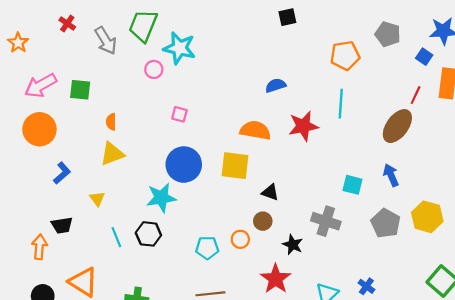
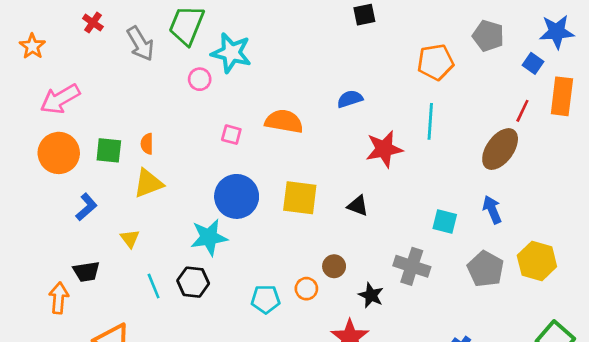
green square: (80, 90) -> (109, 150), moved
orange semicircle: (255, 130) -> (284, 121), moved
black triangle: (270, 192) -> (358, 206), moved

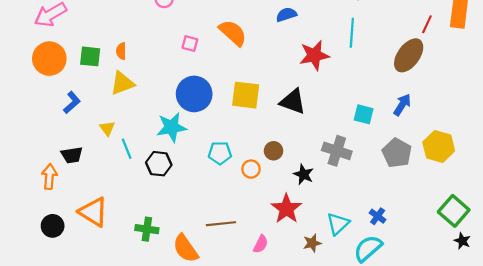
orange semicircle: (284, 121) -> (233, 33), turned 32
black triangle: (358, 206) -> (293, 101), size x1.5
blue arrow: (492, 210) -> (402, 105), turned 55
cyan line: (154, 286) -> (127, 149), moved
cyan pentagon: (266, 299) -> (220, 153), moved

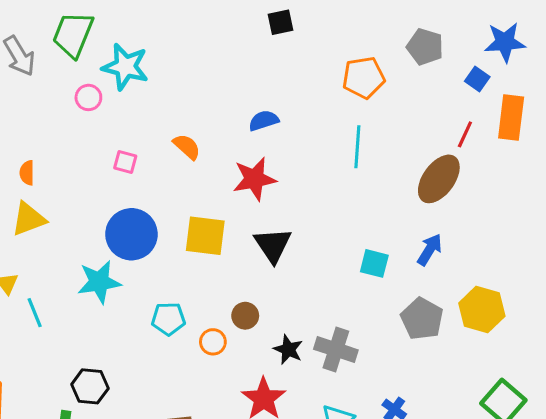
orange semicircle: (233, 33) -> (187, 147), size x0.7
red star: (314, 55) -> (254, 179), moved
black triangle: (293, 101) -> (273, 245), turned 36
gray cross: (337, 151) -> (336, 350), moved
black hexagon: (159, 164) -> (90, 386), moved

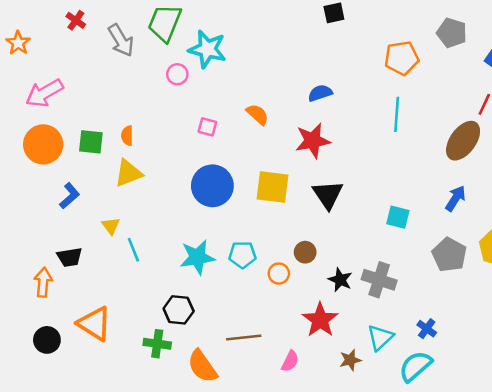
cyan square: (374, 263) -> (398, 217), moved
cyan star: (99, 282) -> (197, 257), moved

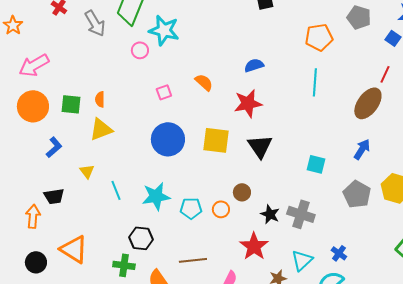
pink square: (207, 127) -> (164, 92), turned -35
cyan line: (133, 250) -> (116, 190), moved
cyan pentagon: (242, 255) -> (191, 208), moved

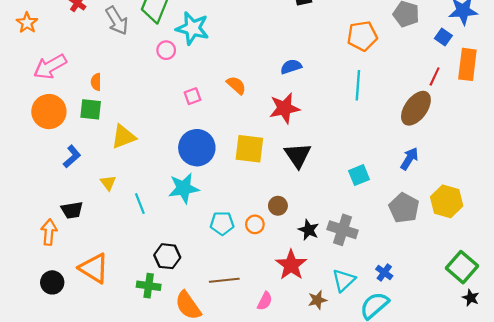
orange semicircle: (100, 99) -> (96, 82), moved
cyan square: (316, 164) -> (359, 175), turned -36
cyan star: (156, 196) -> (184, 188), moved

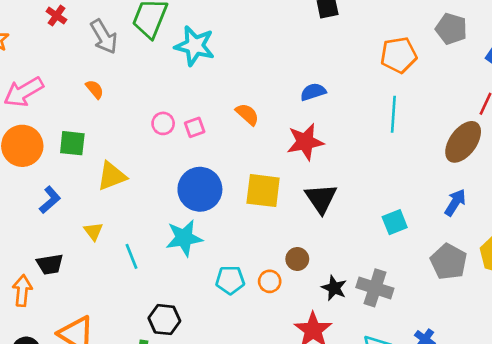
pink circle: (166, 50) -> (163, 123), moved
orange semicircle: (96, 82) -> (95, 89), moved, turned 140

